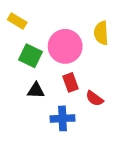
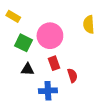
yellow semicircle: (101, 33) -> (89, 24), moved
red semicircle: (95, 98) -> (72, 75), turned -144

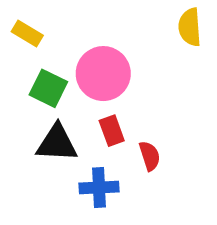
yellow semicircle: (89, 24) -> (190, 27), moved
black triangle: (28, 69) -> (57, 143), size x1.5

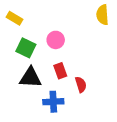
pink circle: (103, 74) -> (56, 40), size x0.6

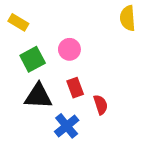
green square: (26, 48) -> (33, 59), turned 36
blue cross: (53, 102) -> (67, 126), turned -36

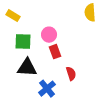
green square: (33, 59) -> (23, 42), turned 30
red rectangle: (75, 88) -> (55, 52), moved

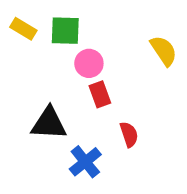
yellow semicircle: (90, 13) -> (164, 51), moved, turned 150
green square: (23, 42) -> (65, 31), moved

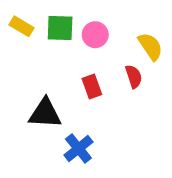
pink circle: (89, 63) -> (95, 35), moved
red semicircle: (129, 134) -> (134, 77), moved

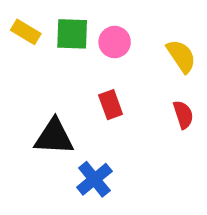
red semicircle: (134, 77) -> (183, 115), moved

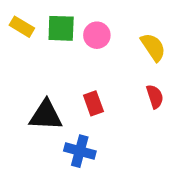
red rectangle: (111, 105) -> (93, 103), moved
blue cross: (94, 179) -> (80, 151), turned -36

